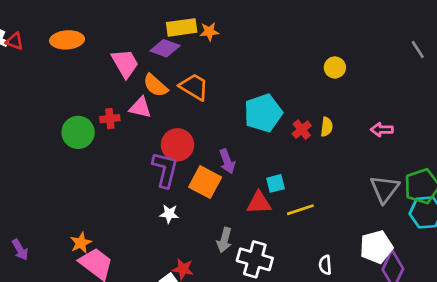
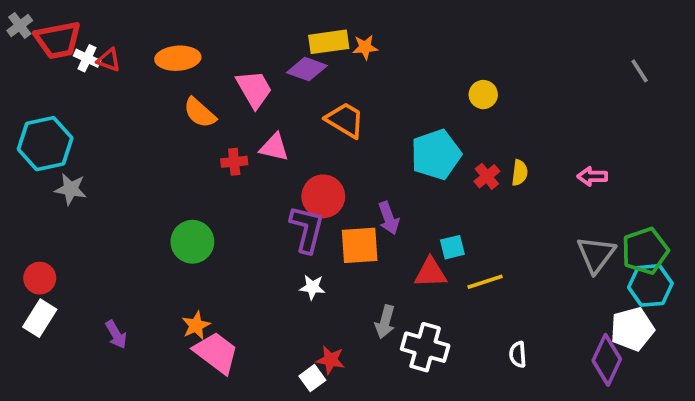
yellow circle: (335, 67) -> (483, 95), moved
orange semicircle: (155, 85) -> (200, 113), moved
green circle: (78, 132) -> (192, 242), moved
orange square: (205, 182) -> (360, 245), turned -32
white pentagon: (376, 247) -> (632, 329), moved

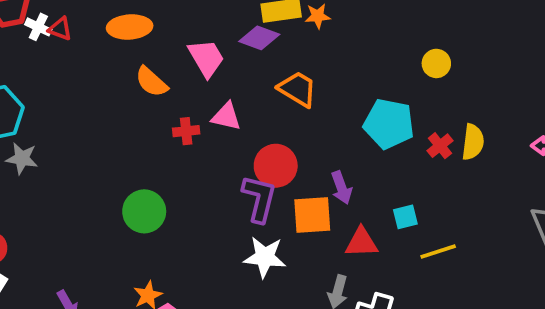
cyan pentagon: (436, 155) -> (389, 124), turned 30
yellow semicircle: (520, 173) -> (473, 142), size x1.4
red triangle: (431, 273) -> (361, 242), moved
white star: (312, 287) -> (265, 257), size x1.6

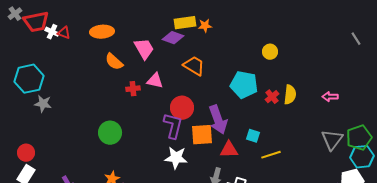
purple arrow: (341, 188) -> (218, 120), size x1.6
cyan square: (405, 217) -> (253, 136), turned 32

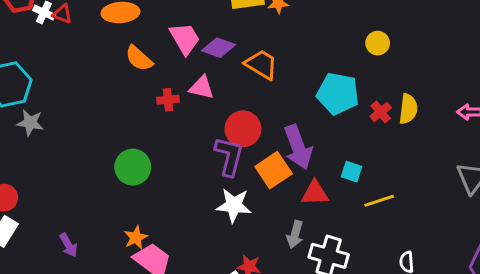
purple diamond: (173, 38) -> (218, 48), moved
orange square: (202, 135) -> (274, 170), turned -30

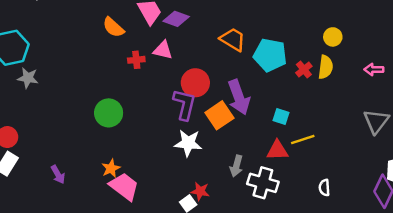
yellow circle: (378, 43) -> (333, 37), moved
orange trapezoid: (261, 65) -> (233, 39), moved
red triangle: (315, 193) -> (277, 150), moved

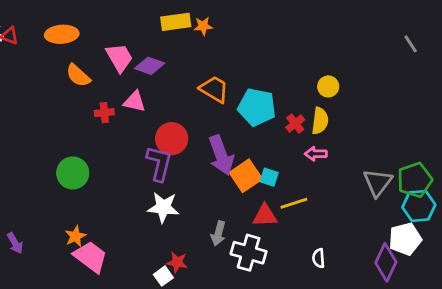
pink arrow: (374, 69) -> (316, 154), moved
orange square: (219, 115) -> (246, 176), moved

